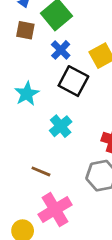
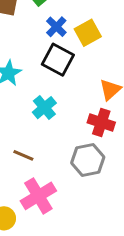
blue cross: (61, 50) -> (56, 27), moved

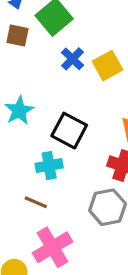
black square: (58, 60) -> (69, 131), moved
cyan cross: (44, 108) -> (49, 166), moved, turned 30

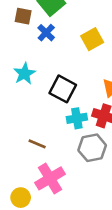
blue cross: (73, 59) -> (46, 33), moved
cyan cross: (49, 166) -> (77, 118), moved

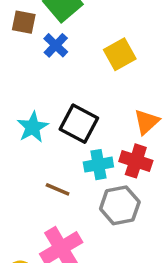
cyan star: (24, 74) -> (33, 127), moved
brown line: (37, 144) -> (58, 189), moved

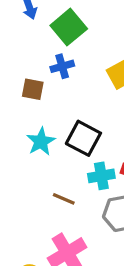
brown square: (24, 22) -> (33, 89), moved
blue cross: (56, 45) -> (62, 66), turned 30

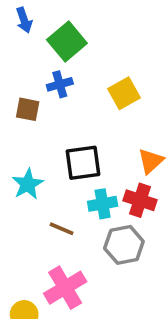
black square: (83, 138) -> (83, 163), turned -36
cyan star: (41, 142) -> (28, 184), moved

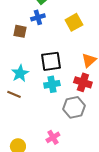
cyan cross: (103, 204) -> (52, 84), moved
brown line: (62, 229) -> (14, 94), moved
pink cross: (65, 288) -> (53, 137), moved, size x0.6

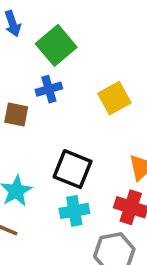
black square: (51, 61) -> (73, 169), turned 30

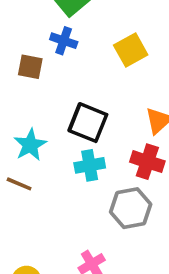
blue cross: (49, 89) -> (64, 41), turned 35

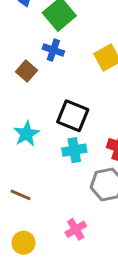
brown square: (30, 67) -> (26, 71), turned 30
brown line: (19, 184) -> (21, 195), moved

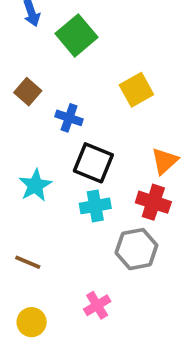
blue cross: (53, 50) -> (69, 118), moved
brown square: (26, 71) -> (28, 92), moved

